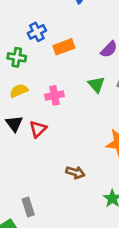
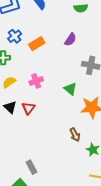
green triangle: (96, 85) -> (70, 89), moved
brown arrow: (75, 172) -> (75, 135), moved, turned 56

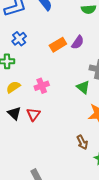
orange rectangle: (37, 44) -> (58, 45), moved
green triangle: (70, 89) -> (83, 87), moved

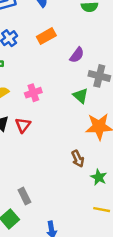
purple semicircle: (78, 42) -> (77, 55), moved
orange rectangle: (58, 45) -> (46, 36), moved

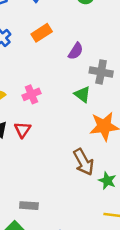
brown arrow: (78, 159) -> (84, 162), size x1.5
gray rectangle: (24, 196) -> (29, 206), turned -56

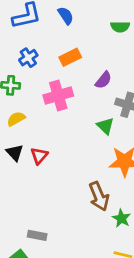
pink cross: (31, 94) -> (58, 95), moved, size x1.5

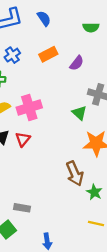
purple semicircle: (103, 80) -> (77, 63), moved
pink cross: (58, 95) -> (29, 108), moved

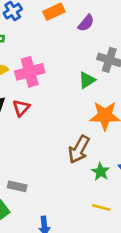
green triangle: (79, 113) -> (87, 80), turned 42
brown arrow: (75, 174) -> (79, 149), turned 50

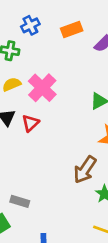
pink cross: (30, 72) -> (42, 88), turned -36

